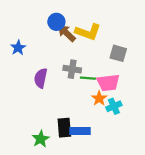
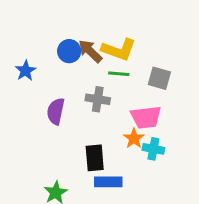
blue circle: (56, 22) -> (69, 51), moved
green line: (88, 78) -> (119, 74), moved
cyan cross: (114, 106) -> (153, 149), turned 35
black rectangle: (64, 128) -> (95, 158), moved

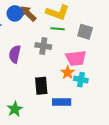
blue circle: (69, 51) -> (15, 13), moved
brown arrow: (90, 51) -> (28, 13), moved
blue rectangle: (108, 182) -> (62, 102), moved

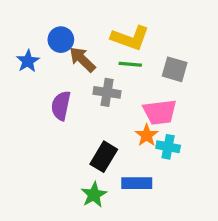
brown arrow: (28, 13) -> (82, 59), moved
black rectangle: (41, 86) -> (104, 157), turned 36
green star: (15, 109) -> (94, 195), moved

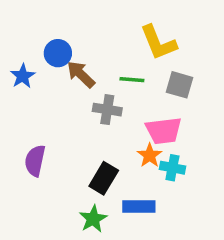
yellow L-shape: (130, 38) -> (158, 43), moved, turned 48
purple semicircle: (61, 106) -> (35, 161), moved

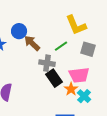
green line: (132, 80) -> (61, 46), turned -40
cyan cross: (172, 168) -> (84, 96), turned 32
black rectangle: (104, 178) -> (54, 78), moved, turned -66

